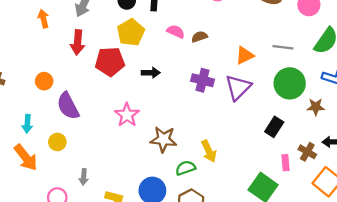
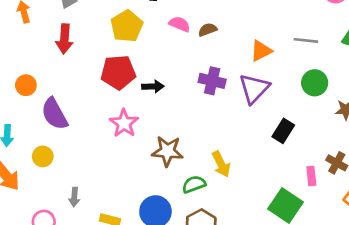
red pentagon: (110, 61) -> (118, 72), moved
black arrow: (151, 73) -> (153, 86), moved
green circle: (290, 83) -> (315, 83), size x0.7
black rectangle: (274, 127) -> (283, 131), moved

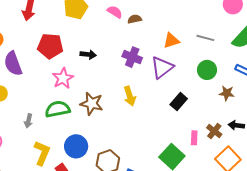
red pentagon: (118, 72) -> (50, 46), moved
yellow arrow: (221, 164) -> (130, 96), moved
green semicircle: (194, 184) -> (58, 109), moved, size x1.4
gray arrow: (74, 197) -> (28, 121), moved

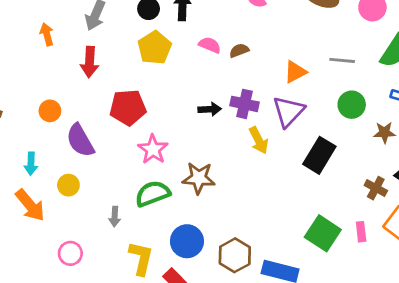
black arrow: (88, 55) -> (210, 109), moved
yellow arrow: (130, 96) -> (259, 140), moved
black rectangle: (179, 102) -> (319, 155), size x1.4
pink rectangle: (194, 138) -> (361, 232), moved

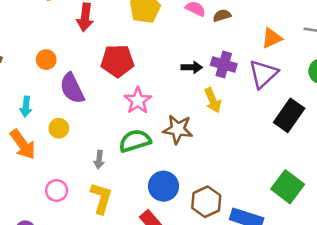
yellow arrow: (259, 140) -> (213, 100), moved
yellow L-shape: (141, 258) -> (101, 198), moved

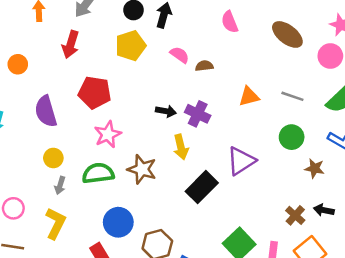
orange circle: (46, 60) -> (18, 64), moved
purple triangle: (263, 74) -> (241, 161), moved
black rectangle: (289, 115) -> (202, 187), moved
yellow circle: (59, 128) -> (53, 158), moved

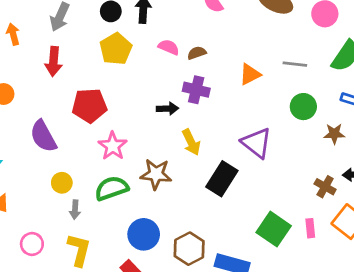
purple cross: (198, 114) -> (196, 90), moved
purple triangle: (241, 161) -> (257, 143), turned -36

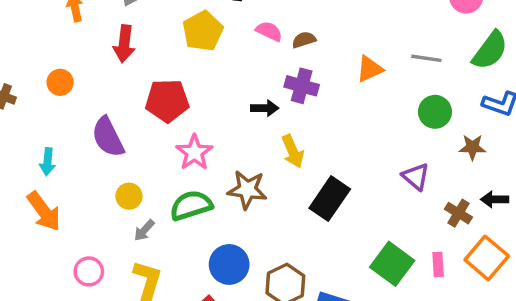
purple triangle: (257, 143) -> (416, 177), moved, size x0.7
gray arrow: (75, 210) -> (144, 230), turned 36

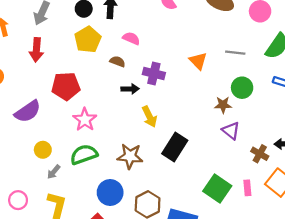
brown semicircle: (304, 40) -> (118, 61), moved, turned 40
orange triangle: (370, 69) -> (198, 61), turned -48
purple semicircle: (108, 137) -> (28, 111), turned -96
brown star: (472, 147) -> (223, 105), moved
brown star: (247, 190) -> (130, 156), moved

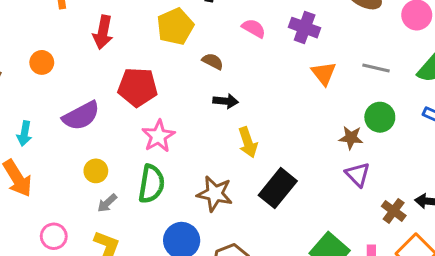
pink semicircle: (131, 38) -> (254, 28), moved
purple cross: (154, 73) -> (305, 28), moved
green semicircle: (84, 154) -> (151, 184), turned 112

